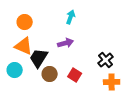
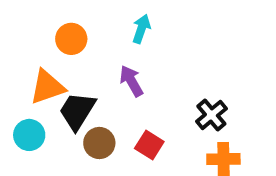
orange circle: (25, 22) -> (71, 39), moved
purple arrow: (66, 43) -> (131, 81), turned -105
orange triangle: (24, 46) -> (47, 87), turned -42

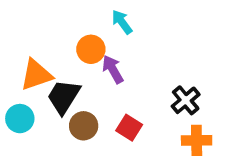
cyan arrow: (141, 29) -> (122, 22), turned -55
orange circle: (71, 39) -> (91, 49), moved

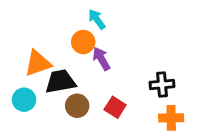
cyan arrow: (122, 22) -> (97, 19), moved
black trapezoid: (64, 97) -> (60, 81), turned 48
black cross: (186, 100) -> (162, 84), turned 35

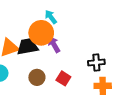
orange circle: (83, 42) -> (41, 33), size x1.5
black trapezoid: (60, 81) -> (27, 47), moved

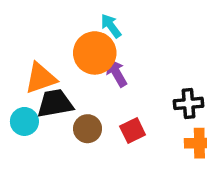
black trapezoid: (27, 47) -> (55, 103), moved
red square: (63, 78) -> (133, 131), turned 32

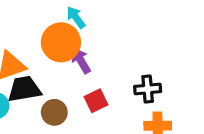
red square: (133, 131) -> (96, 101), moved

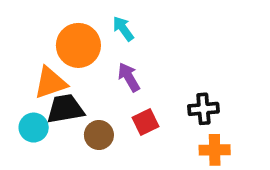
orange circle: (61, 42) -> (78, 45), moved

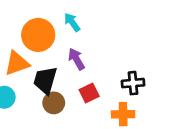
black trapezoid: (65, 109) -> (45, 80), moved, turned -64
orange cross: (215, 150) -> (123, 114), moved

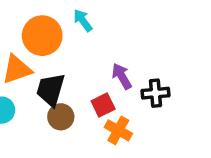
purple arrow: (76, 59) -> (122, 76), moved
orange cross: (123, 114) -> (118, 130), moved, turned 30

